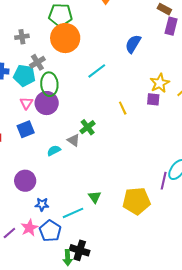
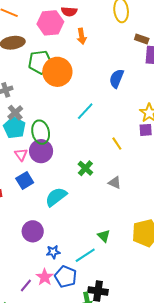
orange circle: (65, 38) -> (57, 72), moved
gray cross: (37, 62) -> (15, 113), moved
cyan pentagon: (24, 76) -> (15, 128), turned 30
gray triangle: (74, 140) -> (115, 183), moved
cyan semicircle: (54, 151) -> (56, 197), size x1.6

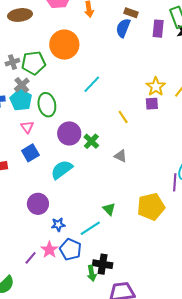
brown rectangle: (142, 39) -> (131, 13), moved
green pentagon: (40, 62) -> (33, 63), moved
blue semicircle: (117, 79) -> (123, 28), moved
purple circle: (41, 151) -> (69, 133), moved

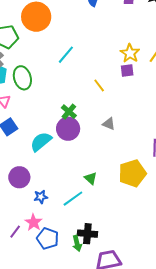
purple circle: (69, 133) -> (68, 129), moved
gray triangle: (120, 156) -> (109, 124), moved
blue pentagon: (70, 249) -> (48, 238), moved

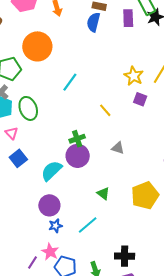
purple square: (127, 70) -> (140, 99), moved, turned 32
green cross: (69, 112) -> (77, 139), turned 35
purple circle: (19, 177) -> (49, 205), moved
green triangle: (91, 178) -> (103, 194), moved
black cross: (87, 234) -> (125, 256), moved

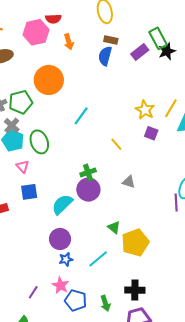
purple rectangle: (128, 18) -> (140, 52), turned 54
blue square: (18, 158) -> (29, 192), turned 30
yellow pentagon: (145, 196) -> (135, 243), moved
purple line: (32, 262) -> (33, 292), moved

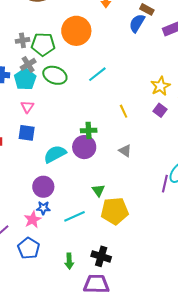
green ellipse: (39, 142) -> (55, 75), moved, turned -65
pink star: (60, 285) -> (33, 220), moved
blue pentagon: (76, 300) -> (29, 248), moved

